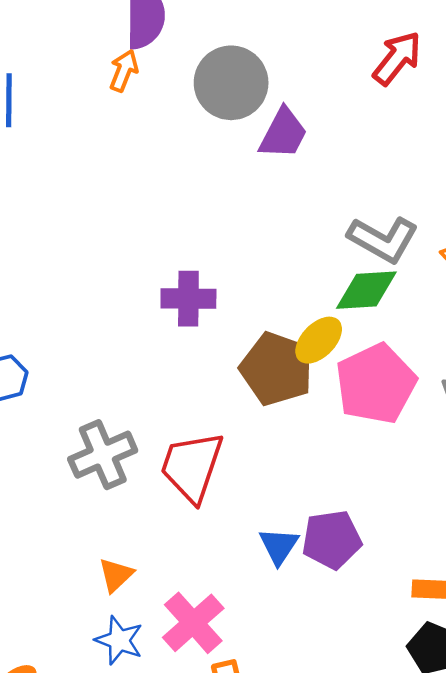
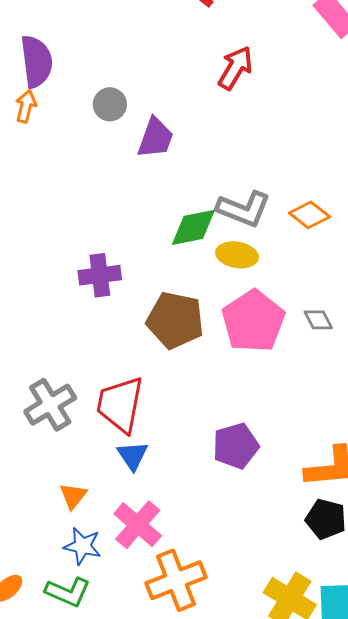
gray circle: (231, 83) -> (110, 104), size x0.6
green diamond: (366, 290) -> (193, 227), moved
yellow ellipse: (319, 340) -> (237, 255), moved, turned 63
blue triangle: (279, 546) -> (133, 456), moved

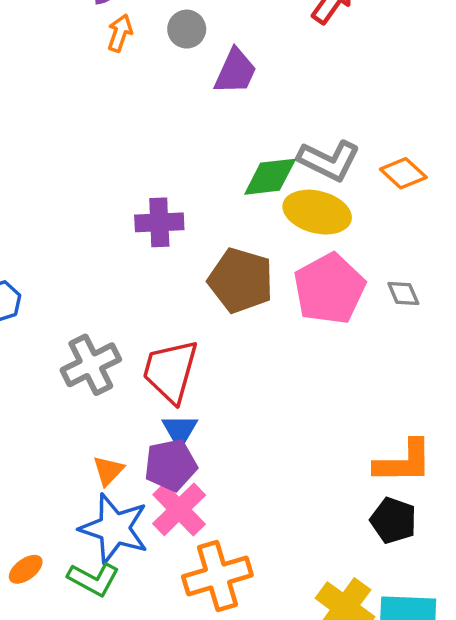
orange arrow: (26, 106) -> (120, 33), moved
yellow ellipse: (237, 255) -> (317, 212), size x1.4
purple pentagon: (236, 446) -> (171, 465), moved
blue star: (82, 546) -> (114, 528), size x1.6

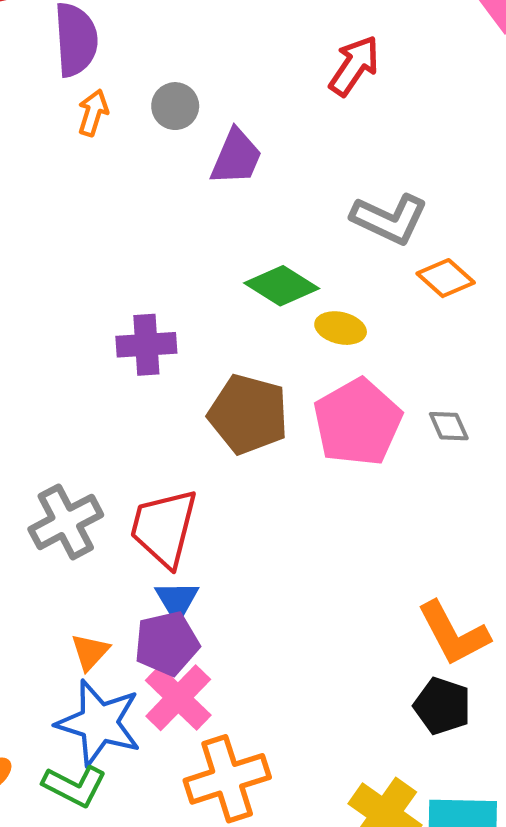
gray L-shape: (329, 160) -> (389, 219), moved
green diamond: (270, 177) -> (282, 286), turned 40
yellow ellipse: (317, 212) -> (341, 328), size x0.6
orange L-shape: (403, 462) -> (453, 633), turned 64

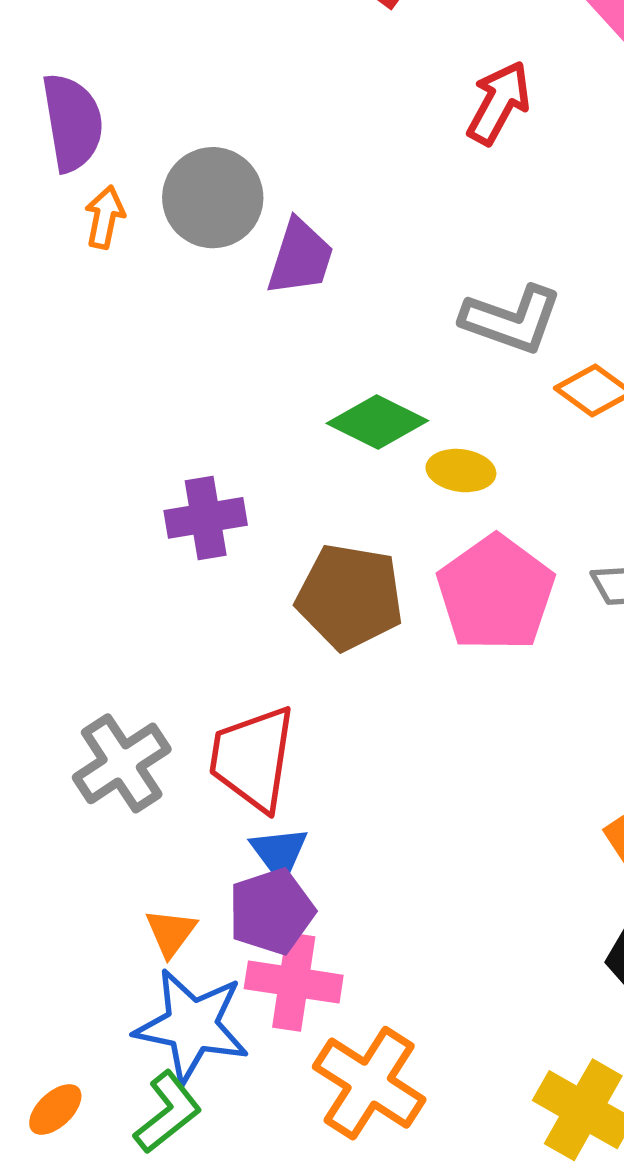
red arrow: (354, 66) -> (499, 103), moved
gray circle: (175, 106) -> (213, 198), size x1.6
pink cross: (178, 698) -> (294, 982), turned -30
orange cross: (227, 779) -> (369, 1083), turned -34
green L-shape: (75, 786) -> (168, 1112), turned -60

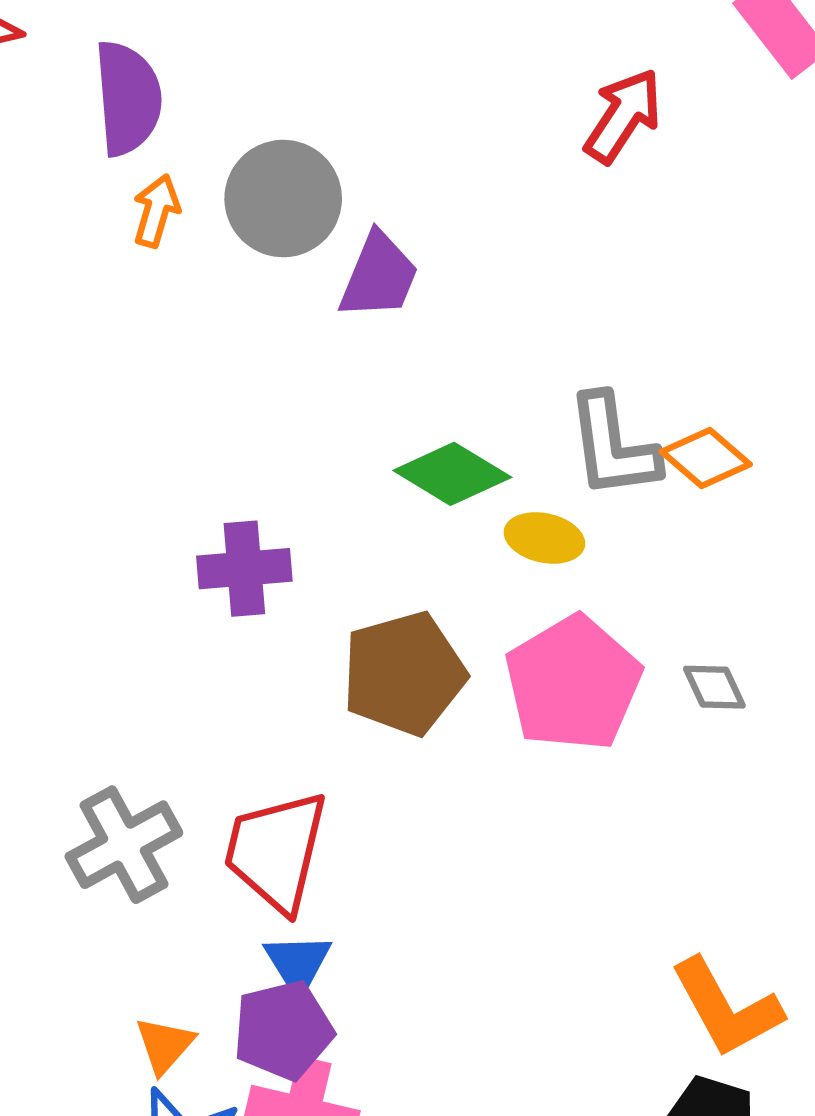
gray L-shape: (512, 320) -> (613, 446), moved, turned 58
brown pentagon: (350, 597) -> (404, 674), turned -30

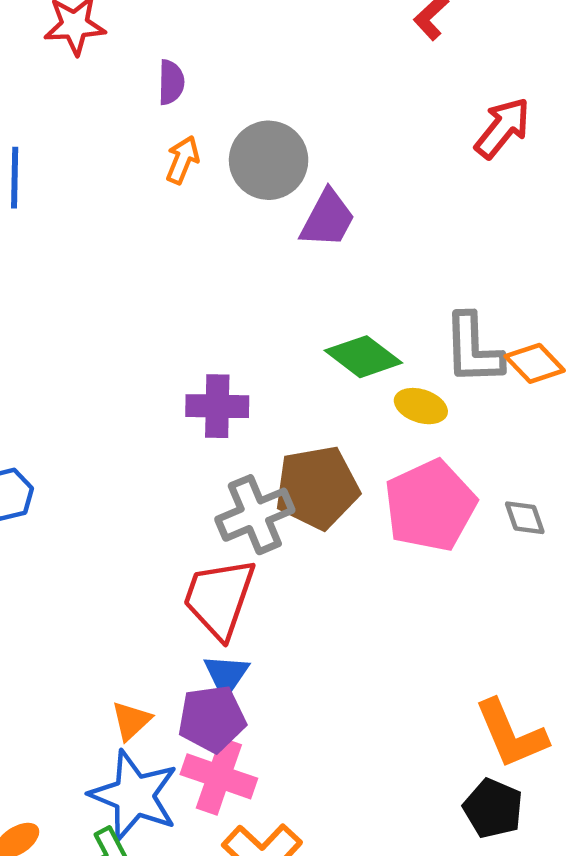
purple semicircle: (128, 98) -> (171, 82), size x0.6
gray cross: (124, 845) -> (255, 515), moved

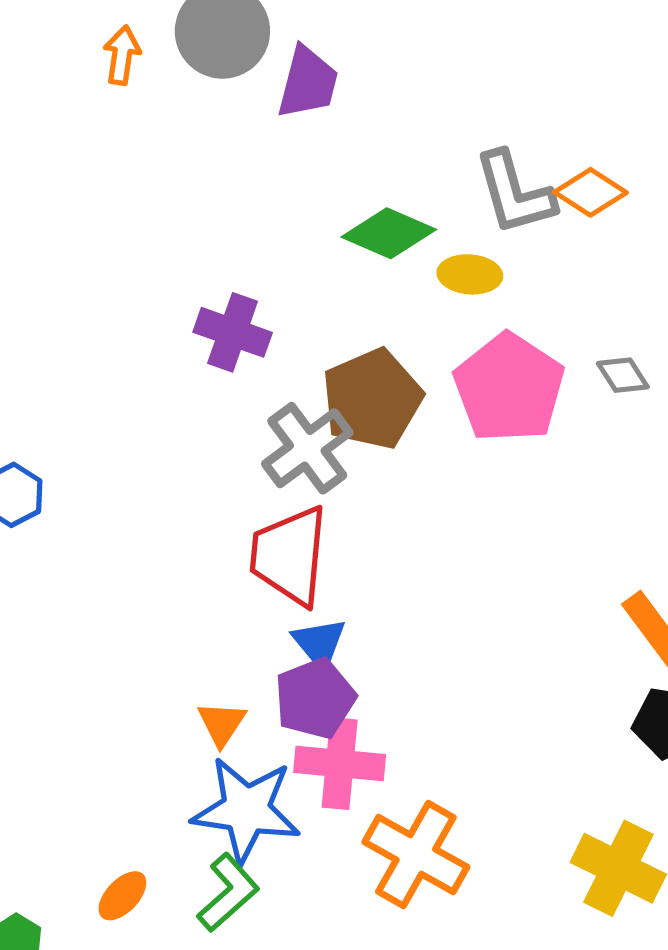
purple cross: (217, 406) -> (233, 332), turned 32

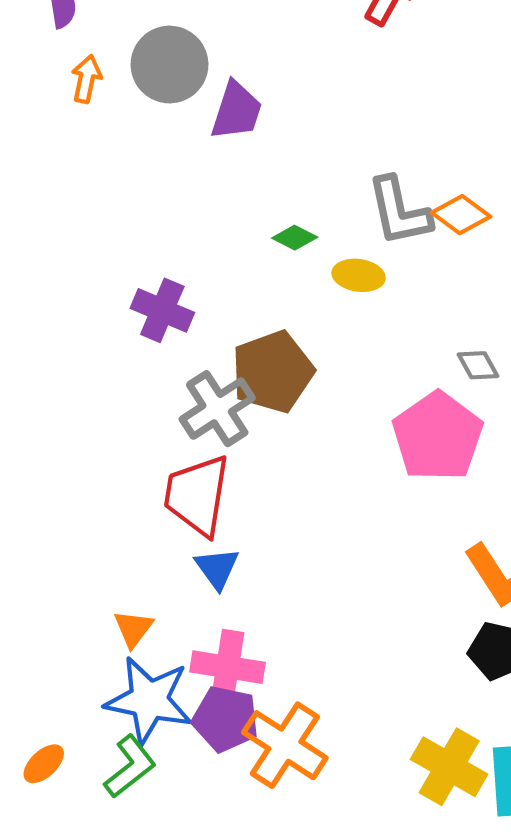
green diamond: (389, 233) -> (295, 238), size x0.6
pink pentagon: (509, 388) -> (438, 436), moved
purple pentagon: (315, 698) -> (225, 719), moved, turned 30

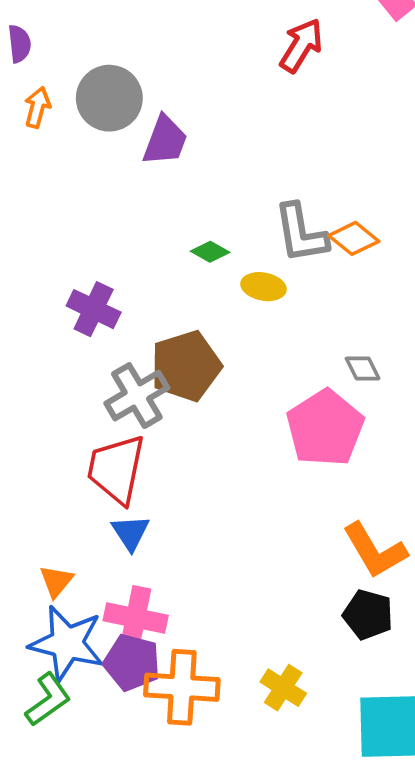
orange cross: (285, 745) -> (182, 687), turned -32
yellow cross: (449, 767) -> (283, 688), moved, size x0.7

